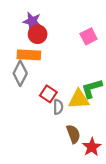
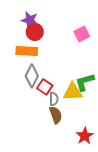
gray diamond: (20, 73) -> (32, 76), moved
brown semicircle: (73, 134) -> (56, 115), moved

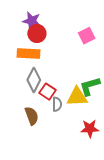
brown semicircle: (56, 115) -> (32, 116), moved
red star: (85, 136) -> (90, 129), moved, turned 30

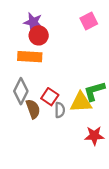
pink square: (87, 36) -> (89, 21), moved
gray diamond: (34, 80) -> (21, 91), moved
brown semicircle: (32, 116) -> (33, 109), moved

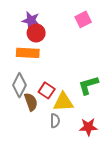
yellow triangle: (81, 102) -> (63, 102), moved
gray semicircle: (60, 110) -> (55, 121), moved

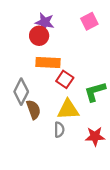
purple star: (31, 20) -> (45, 22), moved
orange rectangle: (28, 53) -> (48, 63), moved
red square: (47, 90) -> (65, 79), moved

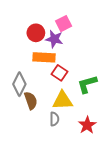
pink square: (89, 21) -> (64, 24), moved
purple star: (45, 22) -> (54, 39), moved
red star: (95, 136) -> (87, 125), turned -30

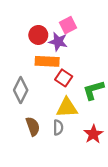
brown semicircle: (31, 101) -> (33, 126), moved

